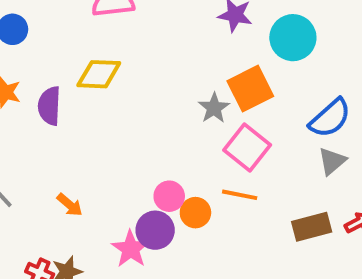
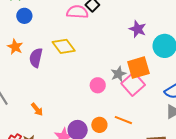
yellow diamond: (99, 74) -> (64, 46), turned 40
pink square: (247, 148) -> (133, 84), moved
pink circle: (169, 196) -> (98, 85), moved

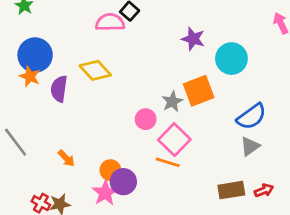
blue circle: (24, 16) -> (35, 55), moved, size x1.6
pink square: (133, 84) -> (174, 140), moved
orange line: (123, 120) -> (168, 162), moved
orange circle: (99, 125) -> (110, 170), moved

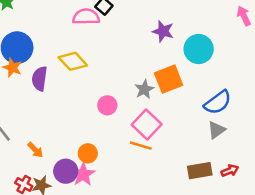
pink circle: (146, 119) -> (107, 105), moved
orange arrow: (66, 158) -> (35, 150), moved
purple circle: (123, 182) -> (66, 171), moved

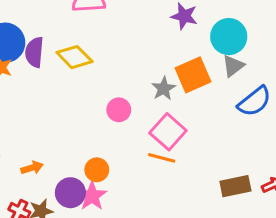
purple semicircle: (40, 79) -> (34, 52), moved
gray triangle: (217, 130) -> (233, 66), moved
orange arrow: (35, 150) -> (32, 168), turned -60

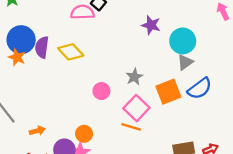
orange square: (193, 75) -> (168, 92), moved

